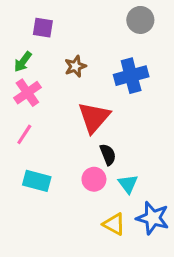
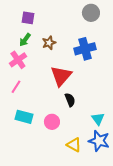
green arrow: (23, 62) -> (25, 40), moved
pink circle: (94, 179) -> (52, 122), moved
cyan triangle: (128, 184) -> (98, 119), moved

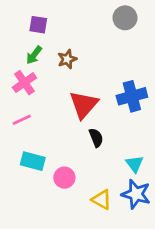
blue cross: (85, 49) -> (132, 96), moved
pink line: (16, 87) -> (22, 120), turned 32
pink circle: (52, 122) -> (64, 178), moved

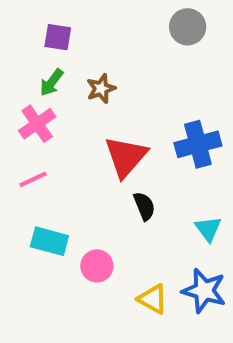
cyan triangle: (135, 164) -> (208, 229), moved

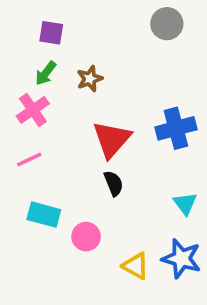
black semicircle: (144, 206) -> (114, 183), moved

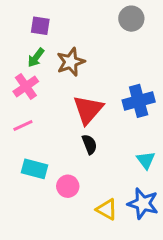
brown star: (90, 79) -> (71, 62), size x1.4

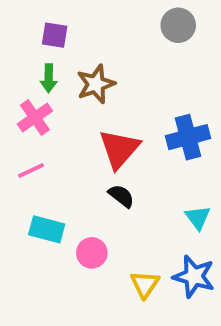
green arrow: (36, 58) -> (49, 78), turned -36
black semicircle: (89, 144) -> (121, 196), turned -30
yellow triangle: (107, 209) -> (145, 284), turned 35

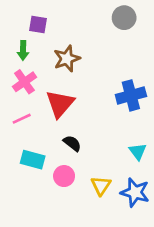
green arrow: (49, 78) -> (23, 50), moved
red triangle: (119, 149) -> (60, 104), moved
black semicircle: (121, 196) -> (72, 143), moved
yellow triangle: (145, 284) -> (101, 186), moved

